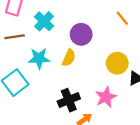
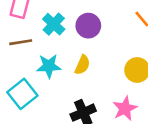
purple circle: (81, 34) -> (88, 26), moved

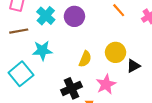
yellow semicircle: (82, 65) -> (85, 59), moved

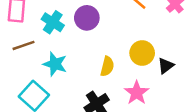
cyan star: (42, 50) -> (55, 64), turned 30

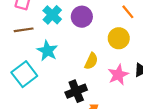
yellow circle: (142, 53) -> (119, 38), moved
pink star: (137, 93) -> (118, 75), moved

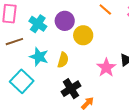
yellow circle: (119, 38) -> (83, 35), moved
yellow semicircle: (91, 61) -> (63, 60), moved

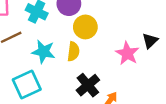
yellow circle: (83, 35) -> (85, 27), moved
cyan square: (22, 81) -> (27, 84), turned 30

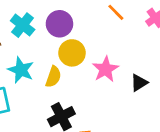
pink star: (127, 53) -> (105, 69), moved

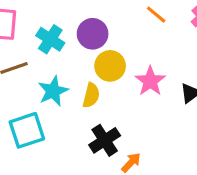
cyan star: (21, 70) -> (53, 91), turned 30

